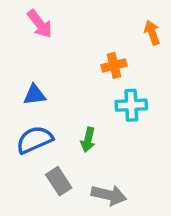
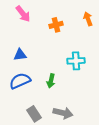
orange cross: (114, 65) -> (56, 25), moved
gray rectangle: (59, 181) -> (34, 114), moved

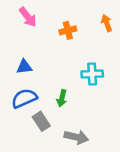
gray rectangle: (34, 114) -> (41, 121), moved

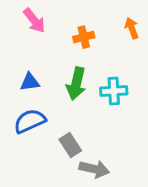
green arrow: (62, 98) -> (76, 84), moved, size x1.5
gray rectangle: (41, 121) -> (70, 145), moved

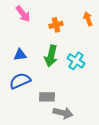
cyan cross: (114, 91) -> (76, 61), turned 36
gray rectangle: (70, 145) -> (47, 97), turned -56

